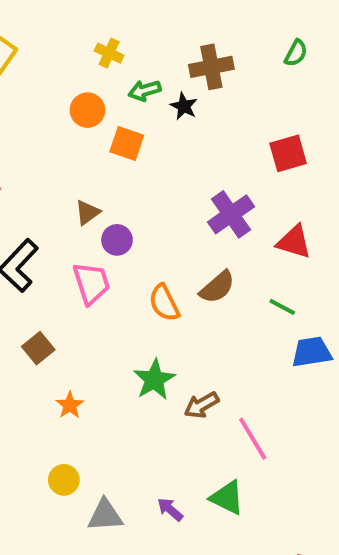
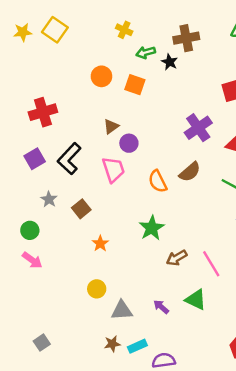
orange circle: (87, 110) -> (101, 76), moved
brown arrow: (202, 405) -> (177, 258), moved

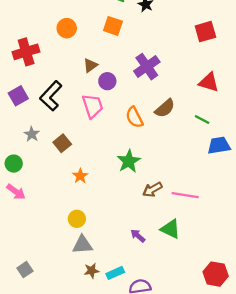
orange circle: (101, 76) -> (67, 28), moved
purple cross: (198, 128) -> (147, 67), moved
pink line: (211, 264) -> (185, 195), turned -50
gray triangle: (122, 310) -> (82, 245), moved

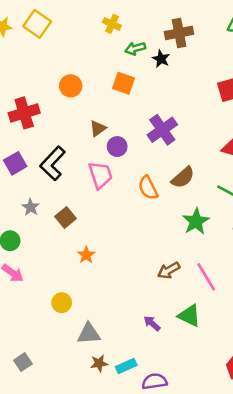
green star: (129, 161) -> (196, 221), moved
pink line: (185, 195) -> (206, 277), turned 50
yellow circle: (77, 219) -> (62, 303), moved

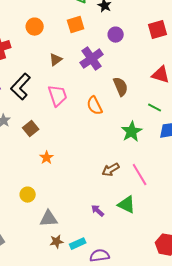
orange square: (124, 83) -> (76, 25), turned -36
purple cross: (162, 130) -> (92, 59), moved
purple circle: (117, 147) -> (116, 35), moved
brown semicircle: (183, 178) -> (121, 87), moved, turned -72

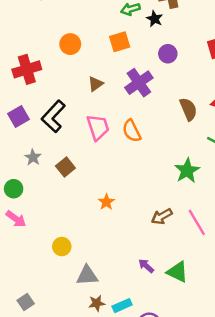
brown semicircle: (121, 87) -> (188, 109), moved
orange semicircle: (95, 106) -> (132, 131), moved
orange star: (47, 158) -> (106, 202), moved
green triangle: (127, 205) -> (177, 272), moved

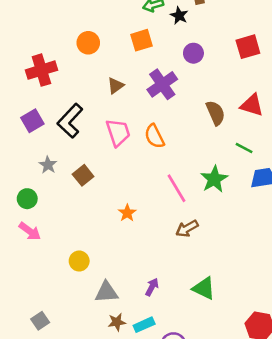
pink line: (197, 222) -> (177, 188), moved
purple arrow: (146, 266) -> (152, 287), moved, turned 77

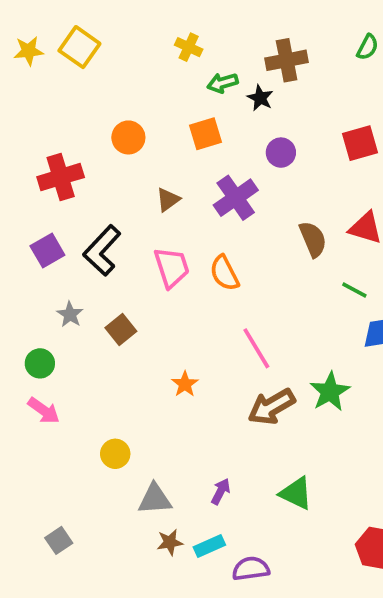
green star: (214, 179) -> (330, 392), moved
brown arrow: (187, 229) -> (271, 407), size x1.4

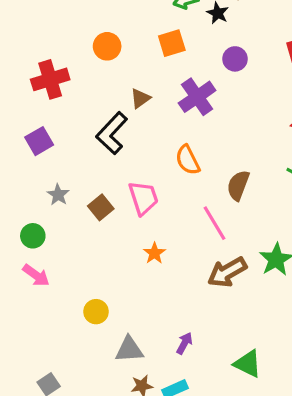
brown semicircle: (313, 239) -> (238, 185), moved, turned -136
black L-shape: (102, 250) -> (112, 133), moved
pink trapezoid: (172, 267) -> (143, 198), moved
green triangle: (296, 493) -> (248, 364), moved

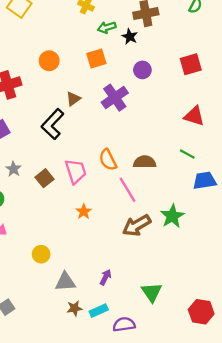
orange semicircle: (188, 160) -> (108, 160), moved
brown semicircle: (238, 185) -> (145, 162), turned 70
green triangle: (248, 364) -> (152, 292), turned 30

